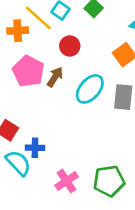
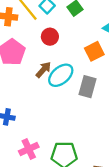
brown arrow: (55, 77) -> (43, 70), moved

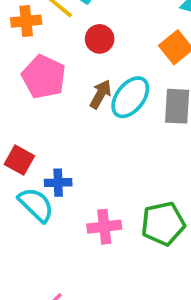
pink cross: (29, 149) -> (104, 227), turned 30

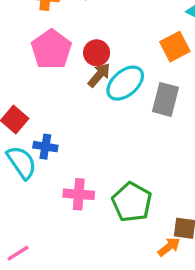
red circle: (100, 39) -> (97, 53), moved
green pentagon: (163, 224) -> (132, 202), turned 30

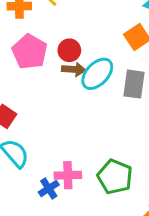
brown arrow: (99, 75) -> (74, 69), turned 60
blue cross: (45, 147) -> (49, 188), moved, turned -36

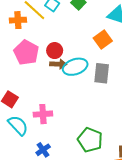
cyan ellipse: (97, 74) -> (75, 67), turned 30
pink cross: (68, 175) -> (43, 114), moved

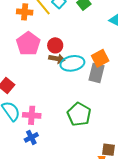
orange square: (103, 40) -> (100, 58), moved
pink cross: (43, 114) -> (32, 115), moved
green pentagon: (90, 140) -> (79, 114), moved

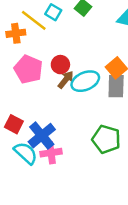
brown arrow: (57, 59) -> (66, 80), turned -49
blue cross: (31, 137) -> (42, 136), moved, size x1.6

